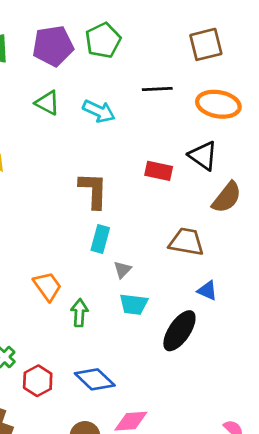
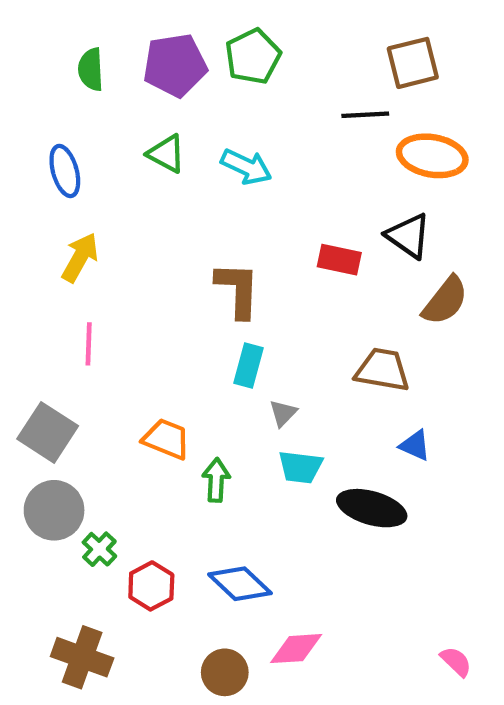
black line: (157, 89) -> (365, 115), moved
orange trapezoid: (47, 286) -> (166, 439), turned -32
black ellipse: (179, 331) -> (372, 508), turned 72

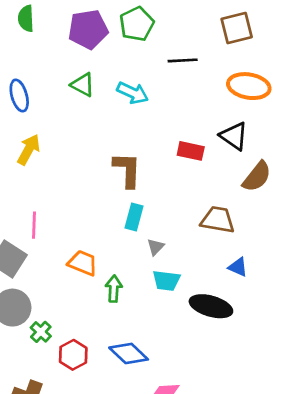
green semicircle: (91, 69) -> (26, 19), moved
black line: (365, 115) -> (183, 60), moved
pink line: (89, 344) -> (34, 225), moved

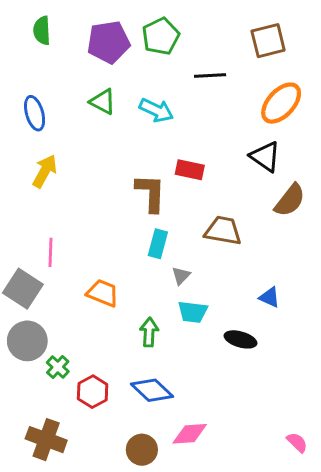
orange ellipse: (249, 86) -> (281, 103), turned -57
red rectangle: (191, 151) -> (190, 170), moved
brown trapezoid: (218, 220) -> (223, 231), moved
green arrow: (114, 289) -> (149, 332), moved
black ellipse: (211, 306) -> (241, 339), size x0.7

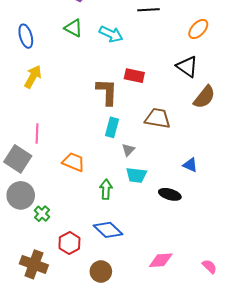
orange ellipse: (281, 103) -> (198, 29), size x0.7
red hexagon: (93, 392) -> (69, 243), moved
pink diamond: (190, 434) -> (161, 260), moved

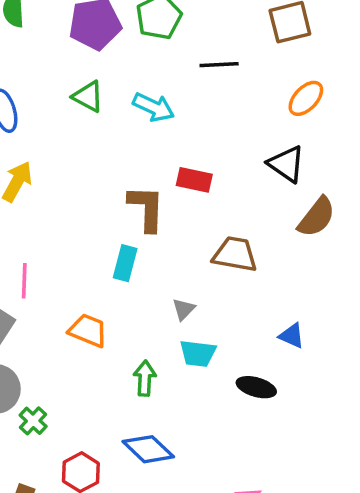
cyan rectangle: (112, 127) -> (125, 263), moved

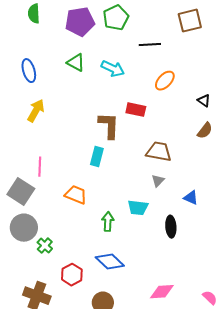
orange ellipse: (306, 98) -> (165, 81), moved
black triangle: (286, 164) -> (204, 101), moved, size x0.6
brown semicircle: (317, 217) -> (205, 131), size x0.7
gray triangle: (184, 309) -> (158, 181), moved
black ellipse: (256, 387) -> (171, 227), turned 70

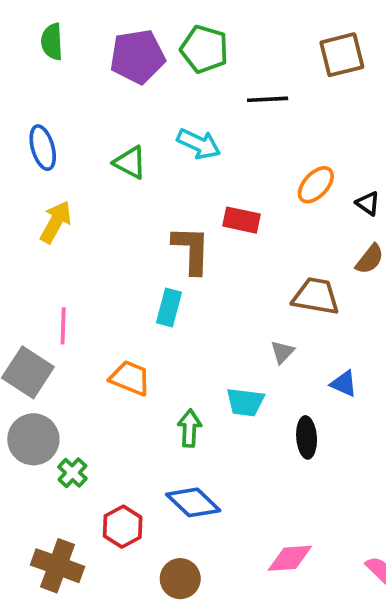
green pentagon: (116, 18) -> (204, 49), turned -30
green triangle: (76, 63) -> (130, 162), moved
orange ellipse: (165, 81) -> (316, 185), moved
brown trapezoid: (159, 152) -> (316, 296), moved

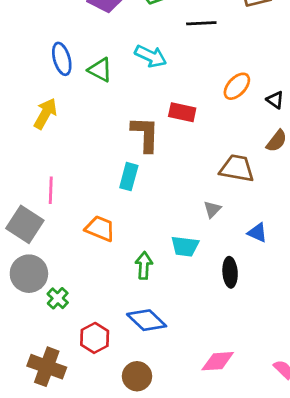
blue ellipse: (43, 148) -> (62, 59), moved

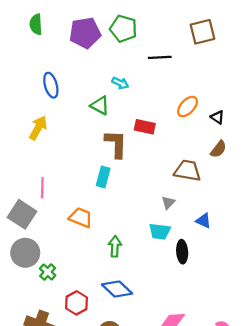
cyan arrow: (151, 56) -> (120, 83), size x0.7
green triangle: (100, 70) -> (100, 105), moved
cyan trapezoid: (185, 246) -> (160, 231), moved

